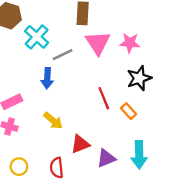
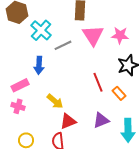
blue arrow: (47, 78) -> (39, 65), moved
red triangle: (80, 144) -> (68, 121), moved
purple triangle: (106, 158) -> (101, 120), moved

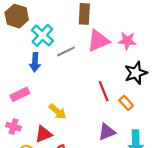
pink triangle: (93, 35) -> (98, 41), turned 40
blue arrow: (39, 65) -> (35, 62), moved
pink cross: (18, 106) -> (13, 127), moved
red triangle: (68, 121) -> (44, 134), moved

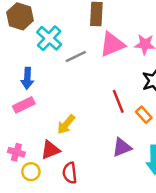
blue arrow: (35, 62) -> (27, 78), moved
yellow arrow: (57, 112) -> (66, 124), turned 90
pink cross: (13, 127) -> (16, 152), moved

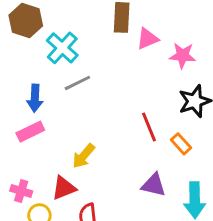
pink triangle: (112, 44) -> (147, 39), moved, size x0.7
gray line: (76, 56) -> (77, 83), moved
purple triangle: (122, 147) -> (154, 185), turned 35

